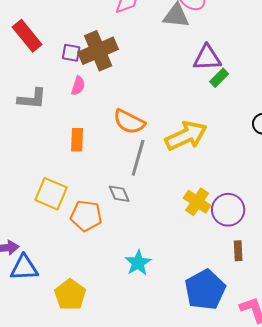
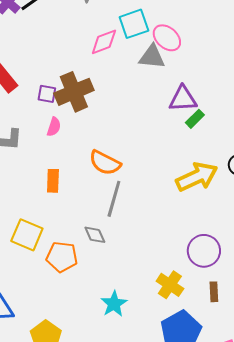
yellow arrow: (186, 136) -> (197, 177), moved
yellow cross: (197, 202) -> (170, 285), moved

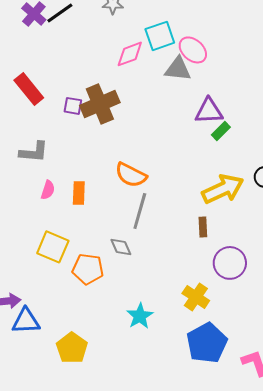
pink semicircle: (54, 127) -> (48, 190), moved
brown rectangle: (214, 292) -> (203, 227), moved

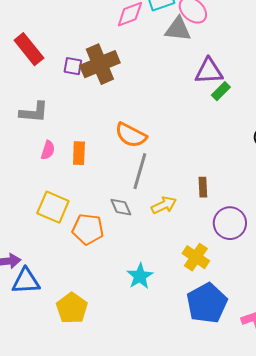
yellow arrow: (223, 189) -> (164, 205), moved, size x0.6

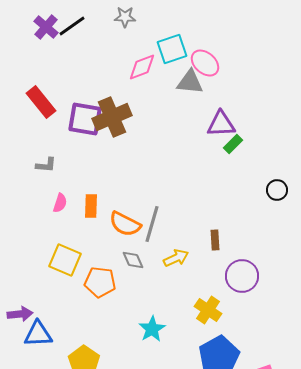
purple square: (73, 66) -> (85, 119), size x1.8
gray L-shape: (34, 112) -> (46, 165), size x0.7
orange semicircle: (131, 135) -> (125, 224), moved

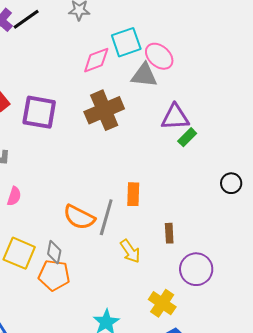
brown cross: (112, 117) -> (104, 110), moved
orange rectangle: (91, 206) -> (133, 194), moved
yellow arrow: (176, 258) -> (130, 251), turned 80
gray diamond: (133, 260) -> (54, 252), moved, turned 35

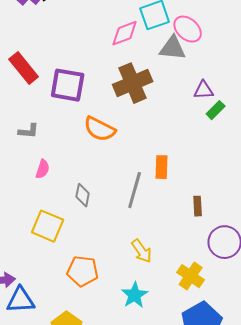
purple triangle: (175, 117) -> (204, 90), size x0.7
orange semicircle: (79, 217) -> (100, 129), moved
yellow arrow: (130, 251) -> (142, 251), moved
gray diamond: (54, 252) -> (83, 195), moved
orange pentagon: (54, 275) -> (83, 271), moved

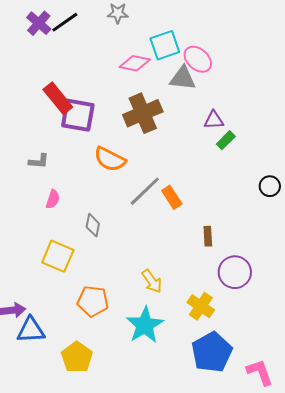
pink diamond: (125, 33) -> (135, 63), turned 32
red rectangle: (24, 68) -> (58, 98), moved
orange rectangle: (162, 167) -> (172, 197), turned -35
gray line: (135, 190) -> (145, 191), moved, turned 30
cyan star: (135, 295) -> (145, 325), size x1.4

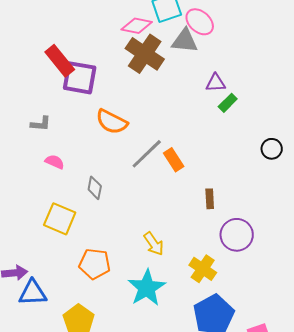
brown cross: (143, 113) -> (145, 54), moved, turned -33
pink semicircle: (53, 199) -> (55, 162), turned -84

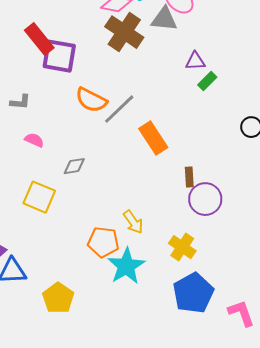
gray line: (147, 154) -> (119, 109), moved
orange rectangle: (174, 160) -> (153, 138), size x1.4
gray diamond: (95, 188) -> (74, 166), turned 70
purple circle: (237, 235) -> (205, 199), moved
orange pentagon: (95, 264) -> (103, 242), moved

